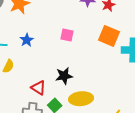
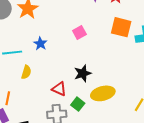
pink square: (67, 35) -> (79, 33), turned -32

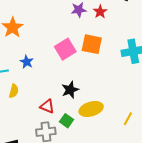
orange square: (121, 27) -> (92, 44), moved
pink square: (79, 33) -> (65, 49), size x1.5

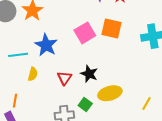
blue star: (27, 62) -> (46, 45), size x1.6
black star: (70, 90) -> (89, 74), turned -30
red triangle: (47, 106) -> (65, 78), moved, turned 42

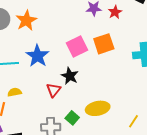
orange square: (111, 28) -> (104, 44), turned -35
yellow semicircle: (33, 74) -> (15, 92), moved, turned -120
black star: (89, 74) -> (70, 76), moved

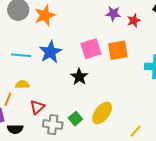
red triangle: (54, 90) -> (37, 107), moved
yellow ellipse: (98, 108) -> (102, 113), turned -50

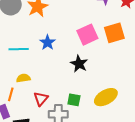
blue star: (50, 52) -> (48, 42), size x0.7
yellow ellipse: (102, 113) -> (106, 97), turned 30
green square: (75, 119) -> (74, 100), moved, turned -32

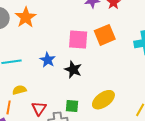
pink square: (87, 35) -> (78, 40), turned 35
blue star: (48, 42) -> (48, 60), moved

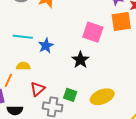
orange square: (105, 35) -> (121, 22), moved
blue star: (48, 60) -> (46, 46), moved

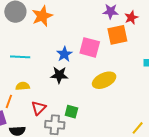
blue star: (46, 46) -> (64, 54), moved
black star: (80, 60) -> (59, 75), moved, turned -30
yellow ellipse: (102, 97) -> (104, 80), moved

